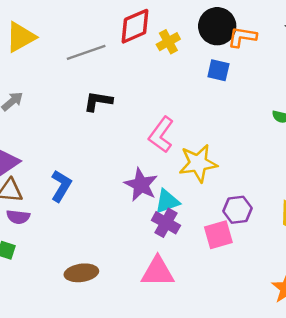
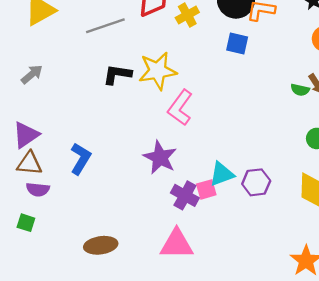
yellow star: (198, 163) -> (158, 71), moved
cyan triangle: (167, 201) -> (222, 174), moved
pink square: (218, 235) -> (206, 189), moved, size x0.7

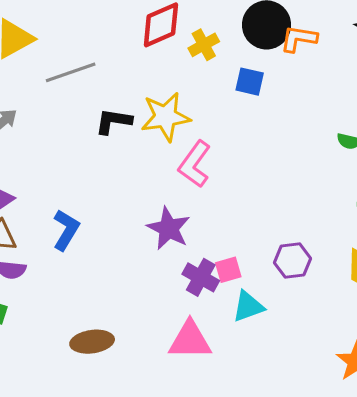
gray line: (105, 26) -> (71, 72), moved
blue square: (237, 44) -> (250, 82), moved
cyan triangle: (222, 174) -> (248, 306), moved

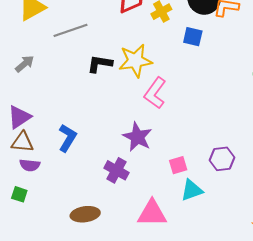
purple cross: (201, 277) -> (116, 170), moved

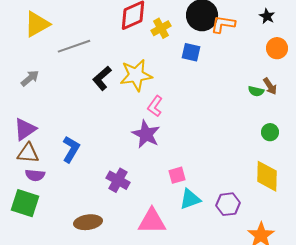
black L-shape: (100, 64) -> (102, 78), turned -50
pink L-shape: (155, 93) -> (155, 106), size x0.7
purple star: (137, 137) -> (146, 134), moved
purple hexagon: (222, 159) -> (228, 204), moved
green square: (19, 194) -> (25, 203), size x1.8

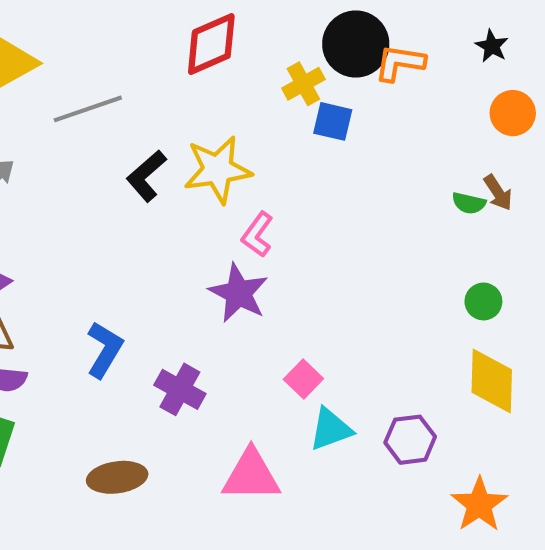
yellow cross: (161, 28) -> (303, 84), moved
green circle: (270, 132) -> (483, 301), moved
blue L-shape: (71, 149) -> (105, 350), moved
pink square: (177, 175) -> (303, 379), turned -30

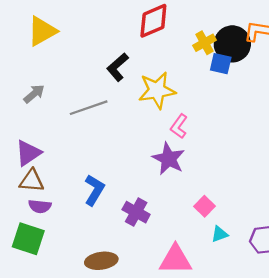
black circle: (356, 44) -> (232, 44), moved
gray line: (88, 109) -> (89, 108), moved
black L-shape: (146, 176) -> (118, 67), moved
cyan triangle: (331, 429) -> (220, 234), size x0.7

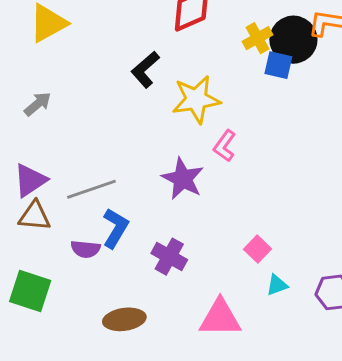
gray line: (89, 108) -> (91, 189), moved
purple star: (169, 159) -> (183, 179), moved
purple semicircle: (40, 206) -> (85, 249), moved

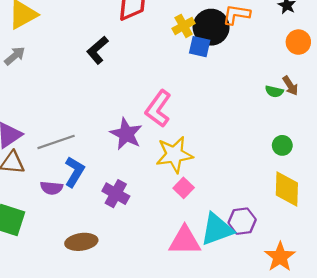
yellow star: (196, 99) -> (174, 155), moved
gray arrow: (38, 104) -> (15, 56), moved
pink L-shape: (225, 146) -> (158, 109), size x1.5
cyan triangle: (277, 285) -> (217, 229), moved, size x2.0
pink triangle: (220, 318) -> (185, 241), moved

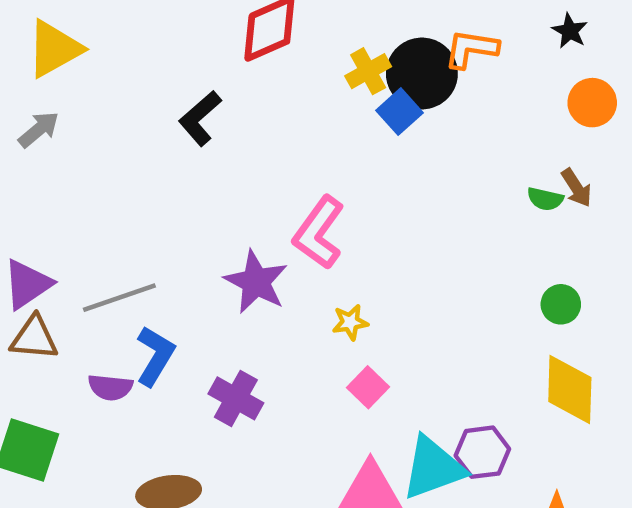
blue square: (200, 47) -> (399, 112), turned 35
yellow star: (174, 155) -> (350, 322), size x0.5

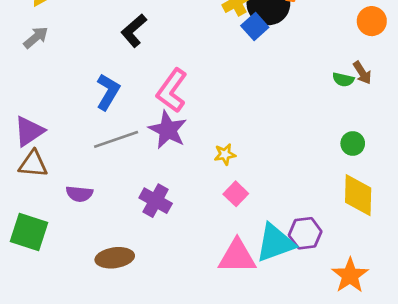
pink L-shape: (319, 233) -> (172, 90), moved
gray line: (119, 298) -> (116, 139), moved
blue L-shape: (155, 356) -> (108, 92), moved

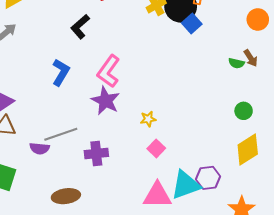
blue square: (255, 27) -> (192, 24), moved
gray line: (116, 139) -> (61, 134), moved
yellow diamond: (358, 195) -> (248, 149), turned 56
purple cross: (156, 201) -> (96, 153), turned -35

